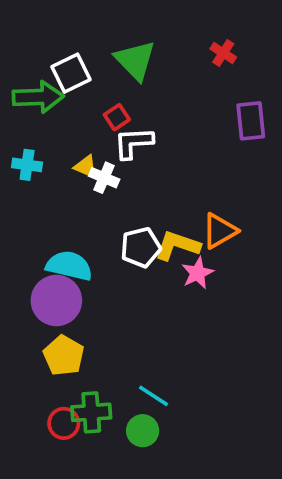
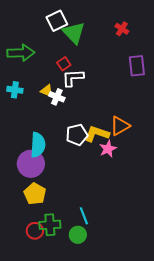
white square: (71, 73) -> (57, 21), moved
cyan semicircle: (69, 266) -> (38, 145), turned 80
cyan line: (154, 396) -> (84, 216), turned 36

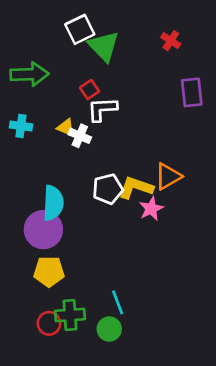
yellow pentagon: (35, 194) -> (49, 272), turned -30

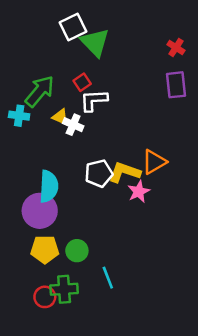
red cross: (171, 41) -> (176, 48), moved
green arrow: (29, 74) -> (40, 91), moved, turned -48
green circle: (109, 329) -> (77, 251), moved

